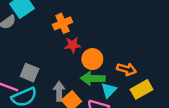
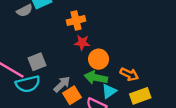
gray square: (30, 73) -> (37, 62), turned 36
gray arrow: (59, 91) -> (62, 84), turned 36

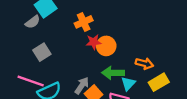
orange circle: (99, 59) -> (106, 46), moved
gray square: (37, 62) -> (42, 52), moved

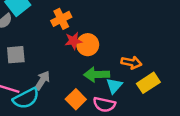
gray square: (42, 52) -> (16, 55), turned 30
gray arrow: (82, 86) -> (42, 80), moved

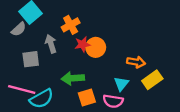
green arrow: (97, 75) -> (73, 78), moved
gray arrow: (42, 80) -> (51, 44), moved, turned -48
orange square: (76, 99) -> (87, 97), turned 30

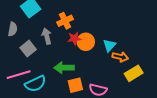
gray semicircle: (19, 29) -> (13, 29), moved, turned -40
gray square: (31, 59) -> (28, 49), turned -35
cyan triangle: (121, 84) -> (109, 45), moved
pink line: (22, 90) -> (19, 75), turned -35

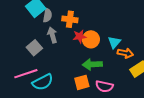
orange cross: (65, 21) -> (70, 19), turned 35
gray semicircle: (13, 29) -> (47, 15), moved
green arrow: (64, 68) -> (92, 64), moved

